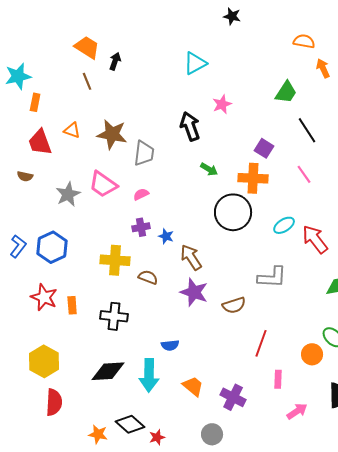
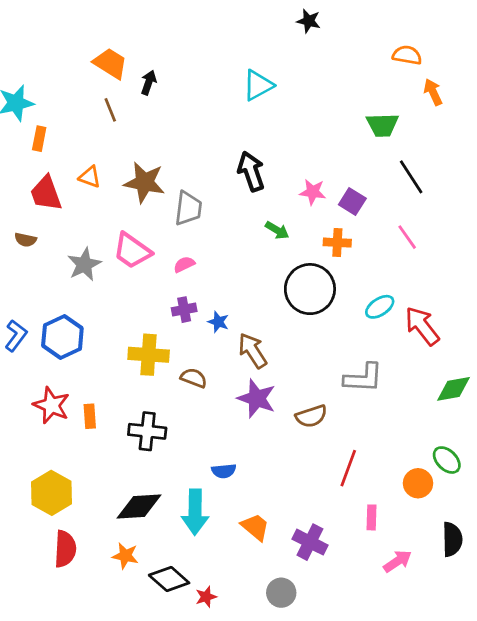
green trapezoid: (286, 92) -> (382, 125), turned 55
pink star: (222, 104) -> (313, 192), moved, turned 30
orange cross: (253, 178) -> (337, 243), size x0.7
orange star: (98, 434) -> (125, 556), moved

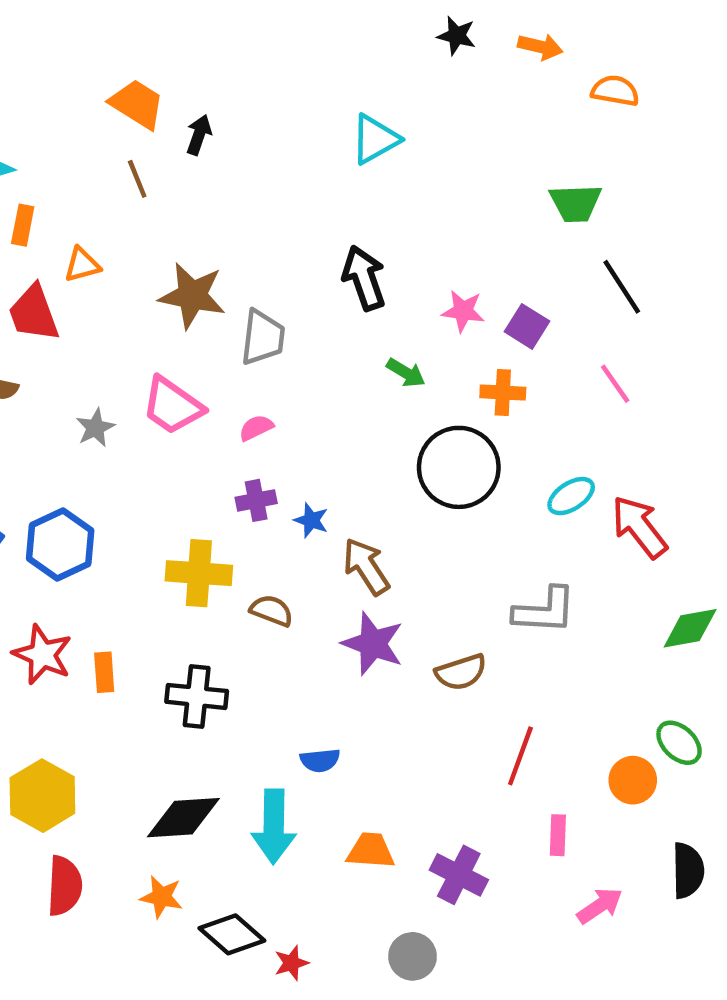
orange arrow: (433, 92) -> (540, 47), moved, turned 128
orange triangle: (90, 177) -> (82, 265), moved, turned -35
gray star: (84, 264) -> (95, 428), size x0.7
orange trapezoid: (255, 527) -> (371, 851), turned -36

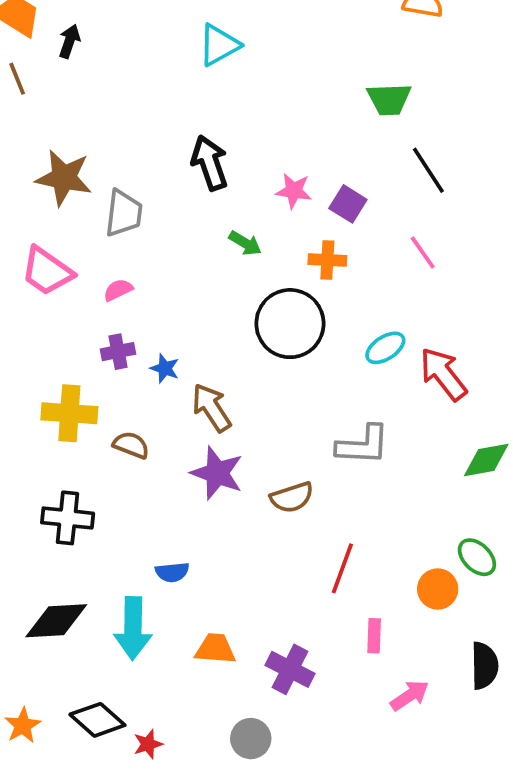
orange star: (161, 897) -> (23, 725), moved, turned 30

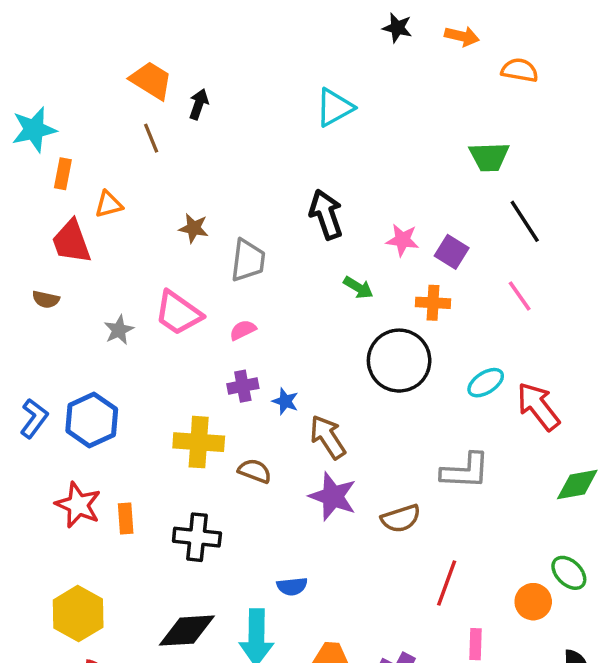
brown star: (64, 178) -> (194, 228), size x0.6

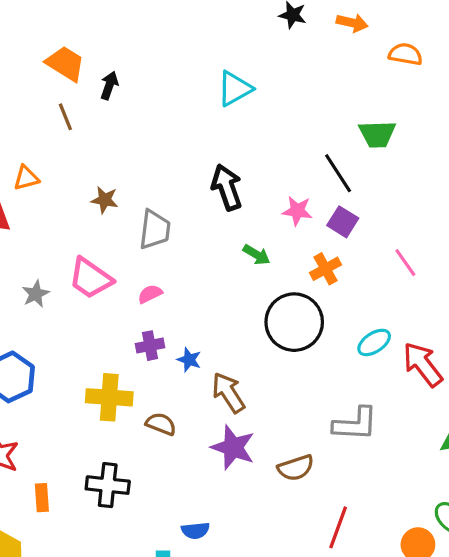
black line: (525, 221) -> (338, 173), moved
orange cross: (433, 303) -> (326, 269), turned -32
orange rectangle: (126, 518) -> (42, 498), moved

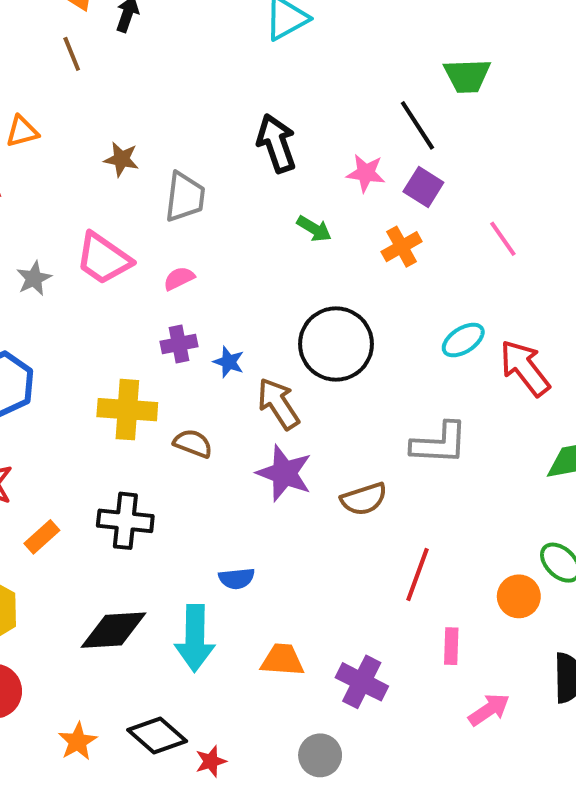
black circle: (294, 322) -> (336, 344), moved
orange rectangle: (42, 498) -> (42, 537), turned 52

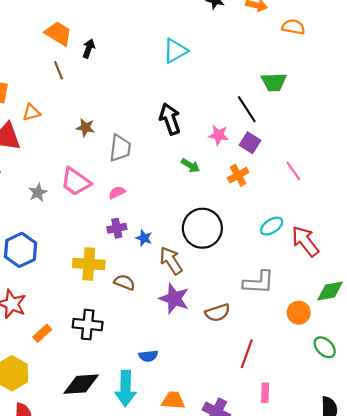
orange circle: (519, 596) -> (299, 313), moved

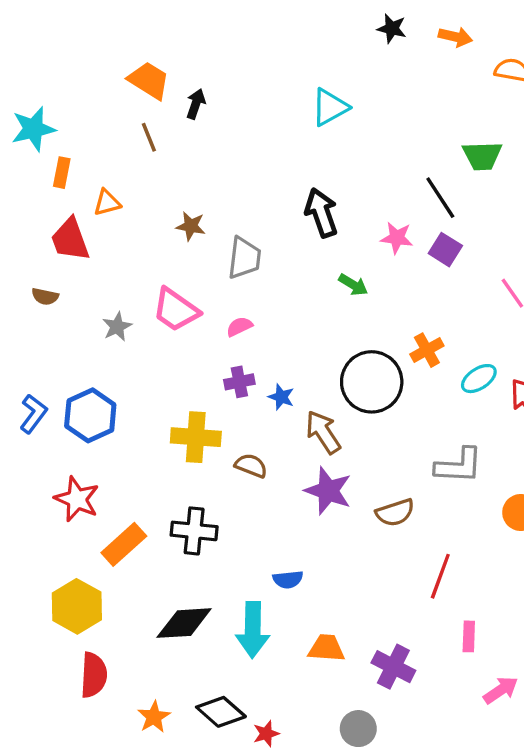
orange cross: (238, 175) -> (427, 350), moved
orange rectangle: (42, 333) -> (124, 544), size x1.5

